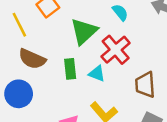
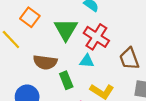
brown semicircle: (32, 59) -> (45, 62), moved
green rectangle: (70, 69) -> (66, 80), moved

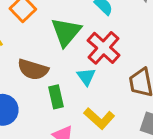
cyan triangle: (87, 61) -> (86, 77), turned 40

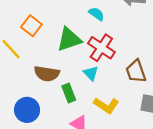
green triangle: (66, 32) -> (69, 39), turned 40

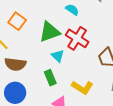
cyan triangle: (91, 73) -> (58, 56), moved
brown semicircle: (47, 74) -> (15, 64), moved

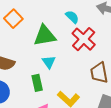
red cross: (77, 38) -> (84, 39), moved

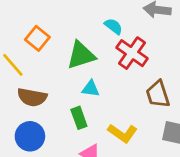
cyan triangle: (49, 62) -> (91, 89), turned -40

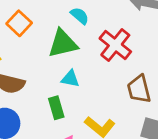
cyan semicircle: (113, 26) -> (80, 16), moved

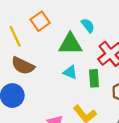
green rectangle: (56, 108) -> (94, 78), moved

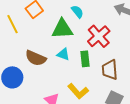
brown semicircle: (23, 66) -> (36, 58), moved

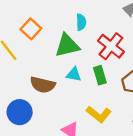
cyan semicircle: (77, 12) -> (81, 22), turned 48

